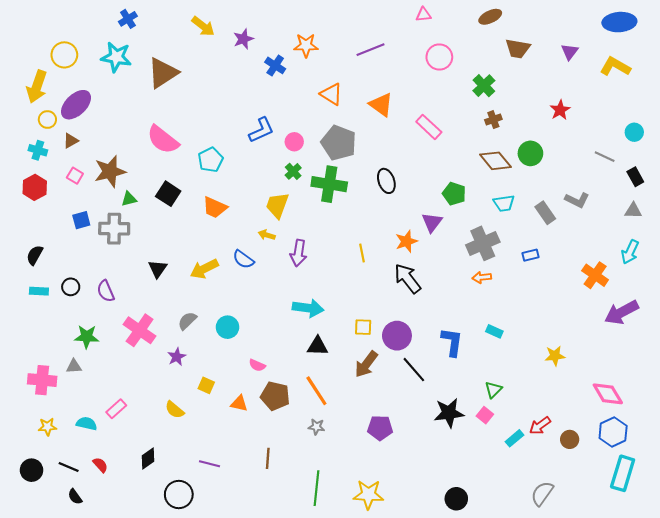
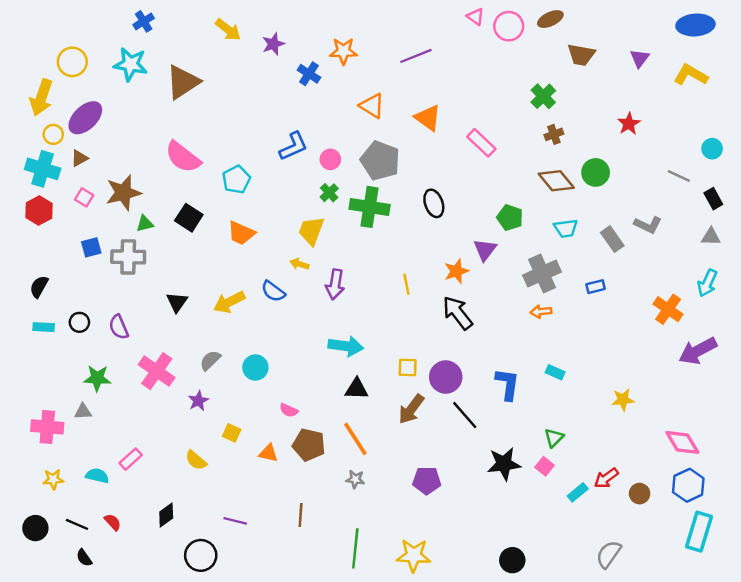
pink triangle: (423, 15) -> (475, 17), turned 42
pink circle: (439, 57) -> (509, 26), moved
cyan cross: (38, 150) -> (43, 169), size x1.6

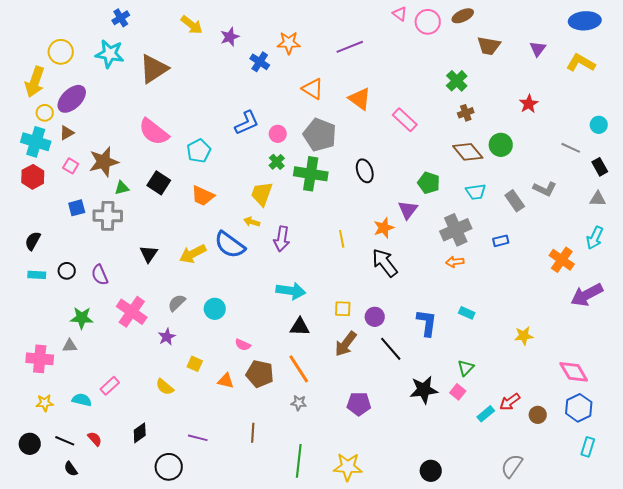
blue semicircle: (273, 291) -> (230, 245), size x1.5
purple circle: (446, 377) -> (375, 317), size x0.7
cyan rectangle: (699, 532) -> (588, 447), size x0.6

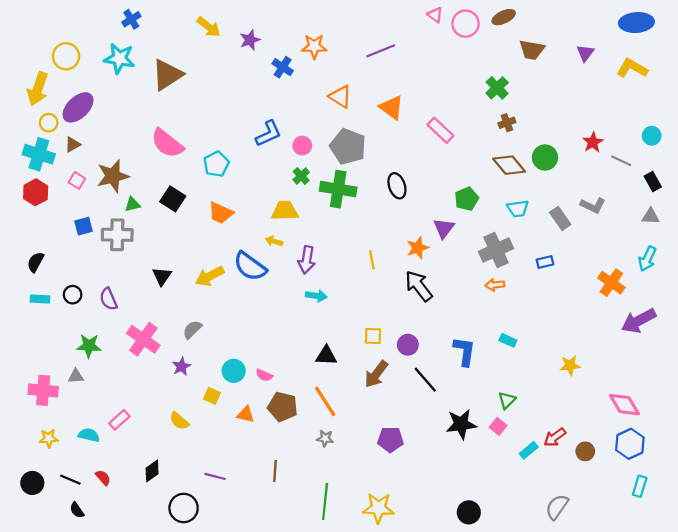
red star: (529, 104) -> (593, 142), moved
green pentagon: (429, 183) -> (467, 199), turned 30
yellow trapezoid: (262, 194) -> (285, 211), turned 68
cyan arrow: (291, 291) -> (316, 296), moved, size x0.7
cyan circle: (215, 309) -> (234, 371), moved

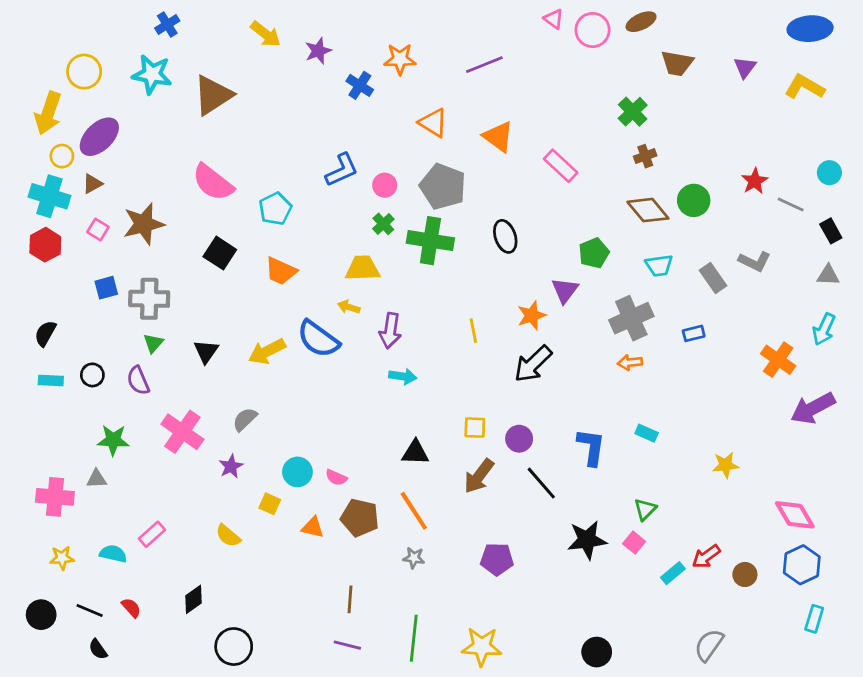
green triangle: (132, 204) -> (153, 343), moved, turned -35
black arrow: (419, 286) -> (533, 364), turned -96
purple line: (215, 476) -> (347, 645), moved

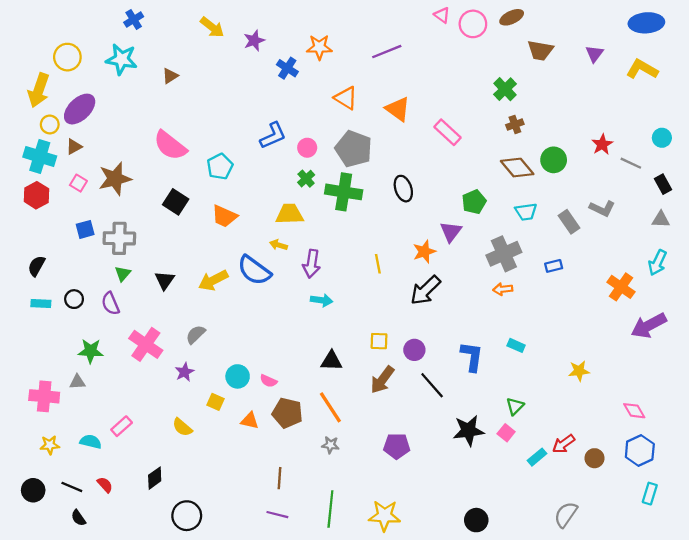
brown triangle: (213, 95) -> (170, 76), size x0.5
pink diamond: (795, 515) -> (634, 411), size x0.7

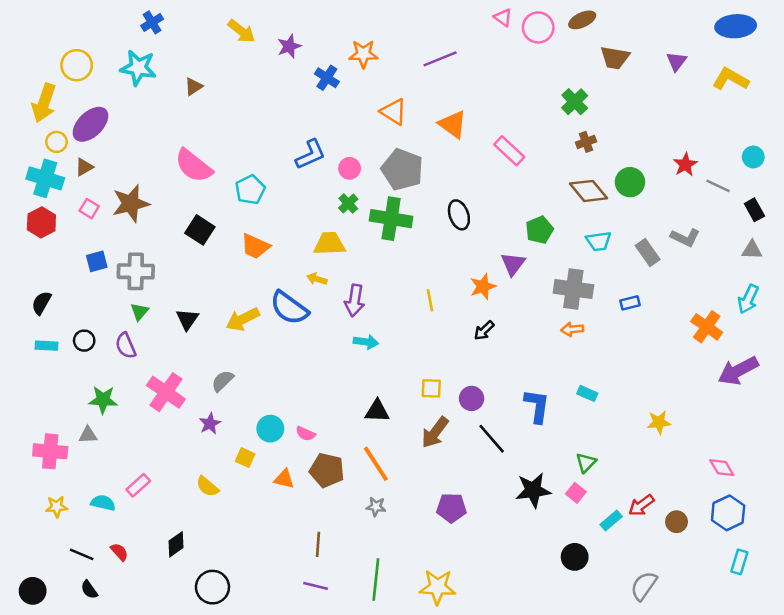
gray cross: (504, 254) -> (573, 289), turned 32
black arrow: (425, 290) -> (484, 331), size x0.6
black circle: (33, 490) -> (33, 591), moved
black circle: (476, 520) -> (575, 557), moved

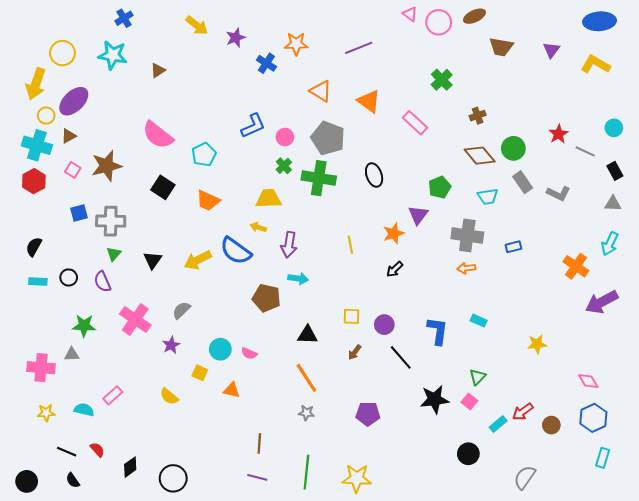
green cross: (575, 102) -> (442, 80), moved
gray rectangle: (648, 253) -> (523, 182), moved
brown arrow: (435, 432) -> (355, 352), size x0.6
brown pentagon: (327, 470) -> (266, 298), moved
black diamond: (176, 544) -> (130, 467), moved

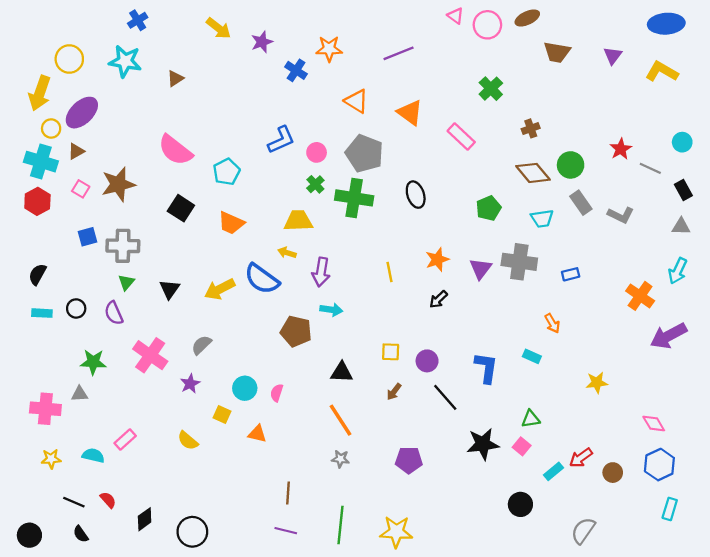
purple triangle: (418, 215) -> (481, 269), moved
orange arrow: (466, 268) -> (552, 323), moved, turned -114
pink semicircle: (249, 353) -> (277, 393), turned 84
green triangle: (478, 377) -> (531, 419), turned 36

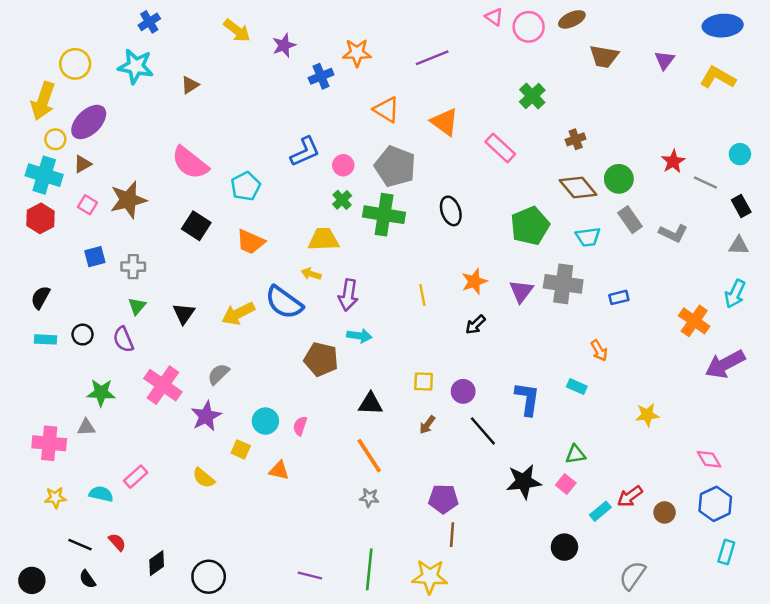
blue cross: (296, 70) -> (321, 76), turned 35
green pentagon: (489, 208) -> (530, 226), size x1.4
gray cross: (123, 246) -> (133, 267), size x0.7
purple star: (190, 384) -> (206, 416), size x1.4
brown line: (288, 493) -> (452, 535), moved

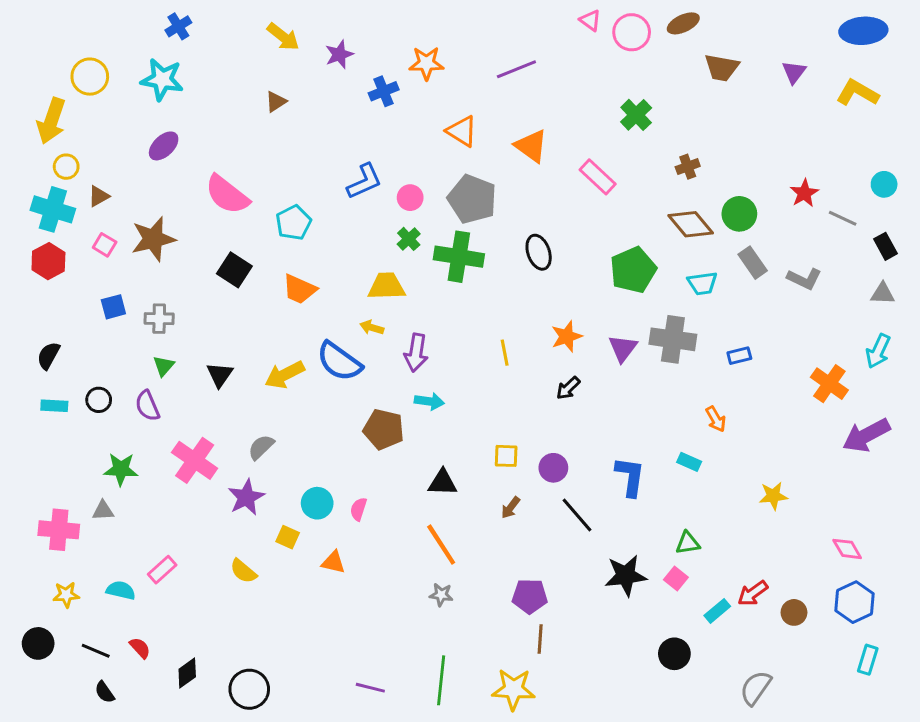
brown triangle: (190, 85) -> (276, 102), moved
purple ellipse: (89, 122) -> (164, 146), moved, size x0.7
black circle: (32, 580) -> (38, 643), moved

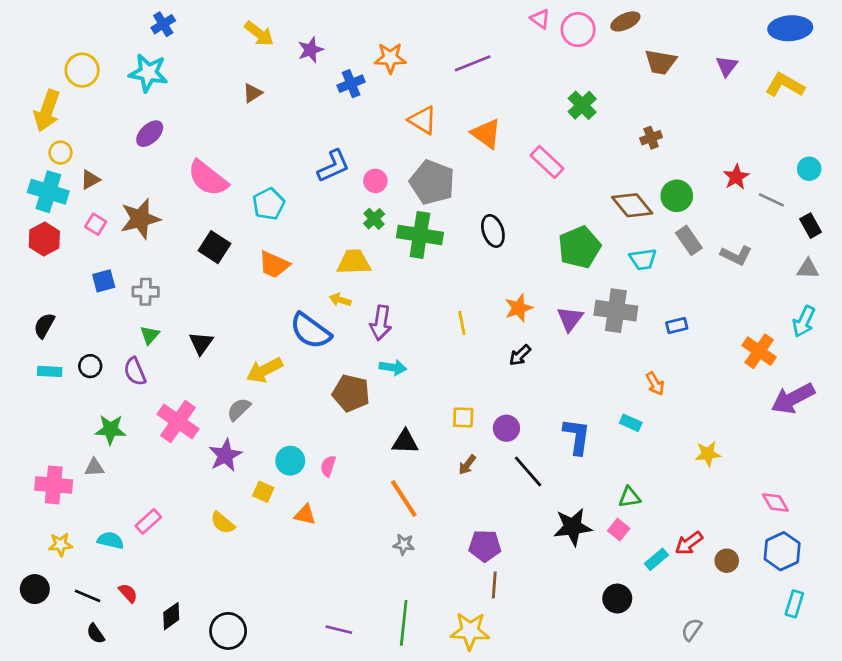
brown cross: (688, 167) -> (651, 138), moved
yellow arrow: (285, 375) -> (265, 370), moved
gray semicircle: (756, 688) -> (692, 630), size x0.7

